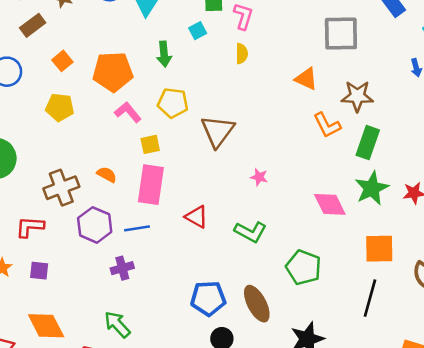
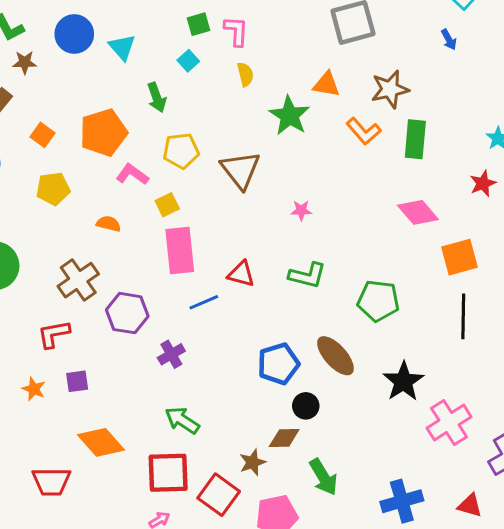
orange semicircle: (107, 175) -> (109, 224), moved
green star: (372, 188) -> (289, 116), moved
pink diamond: (330, 204) -> (418, 212), moved
blue line: (137, 228) -> (204, 302), moved

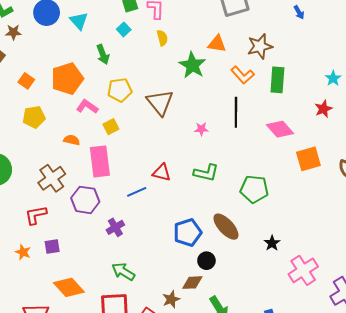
pink rectangle: (180, 250) -> (100, 161), moved
black line: (463, 316) -> (236, 112), moved
black star: (403, 381) -> (272, 243), size x0.6

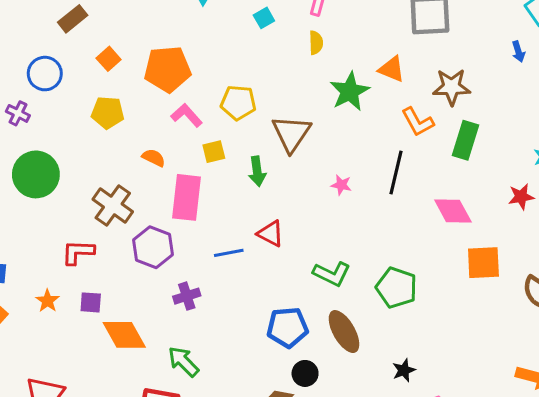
green arrow: (103, 54) -> (257, 171), moved
green L-shape: (206, 173) -> (332, 274), moved
brown cross: (52, 178) -> (113, 205), turned -32
orange diamond: (69, 287) -> (124, 335), moved

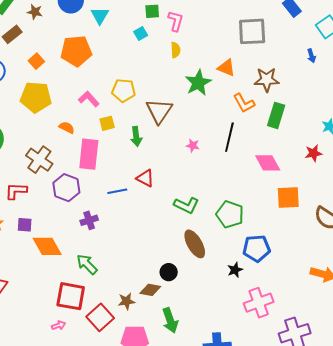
orange pentagon: (168, 69) -> (76, 51), moved
yellow pentagon: (108, 113) -> (36, 97), size x1.4
blue pentagon: (288, 327) -> (257, 248), moved

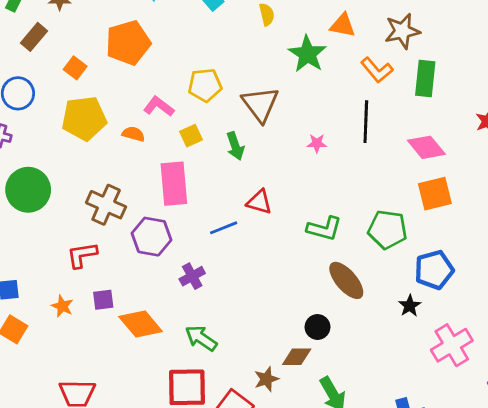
orange semicircle: (67, 127) -> (133, 134), moved
orange square: (288, 197) -> (435, 194), moved

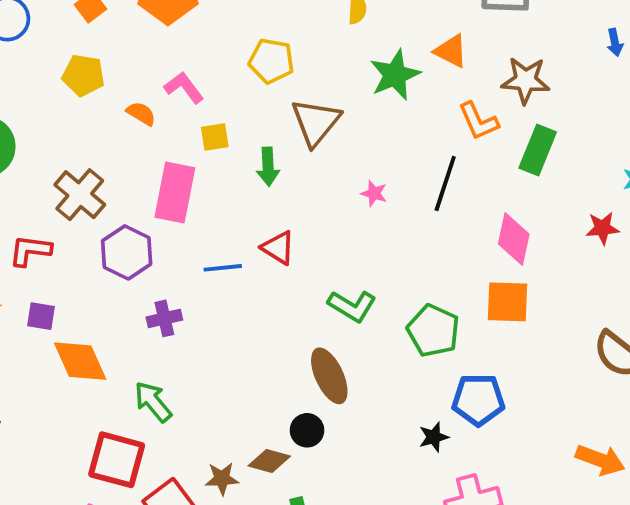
yellow pentagon: (205, 85) -> (271, 61), moved
yellow pentagon: (84, 118) -> (83, 75), size x0.7
pink diamond: (426, 147) -> (514, 239), turned 36
brown ellipse: (346, 280) -> (329, 376), moved

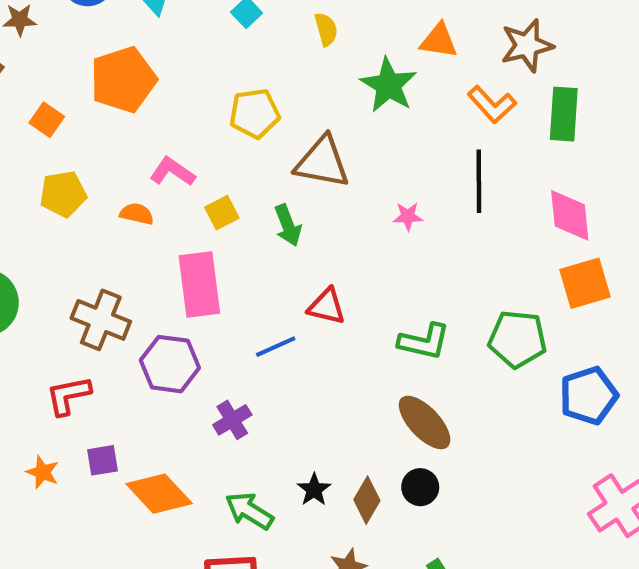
brown triangle: (316, 122) -> (322, 162), turned -40
black star: (434, 437) -> (314, 490), moved
brown diamond: (269, 461) -> (367, 500), moved, turned -57

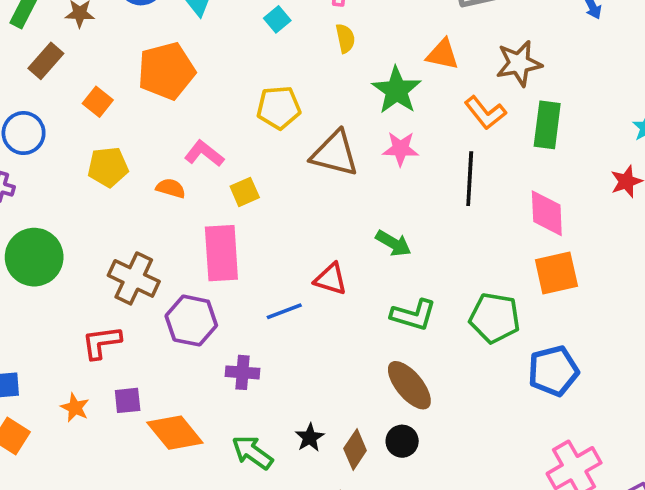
pink star: (408, 216) -> (400, 149), moved, size x1.4
green arrow: (288, 225) -> (393, 243), moved, turned -42
purple cross: (232, 420) -> (243, 372), turned 32

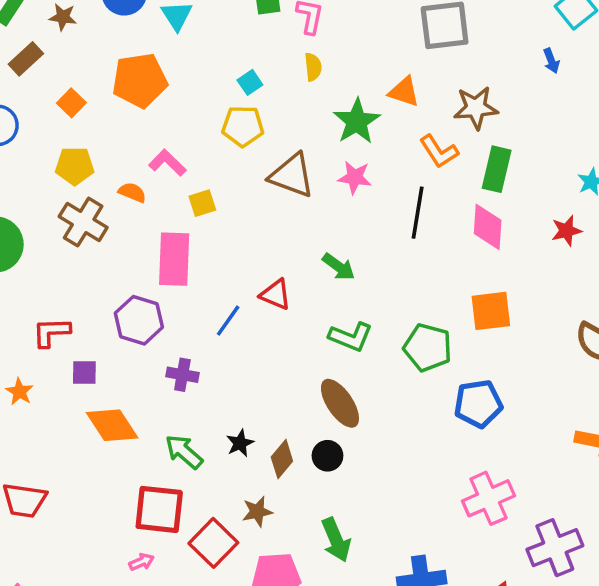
cyan square: (277, 19) -> (250, 82), moved
pink diamond: (547, 213) -> (488, 227), moved
brown cross: (134, 278) -> (83, 222), moved
blue line: (284, 311) -> (228, 321), turned -40
purple square: (128, 400) -> (84, 373), moved

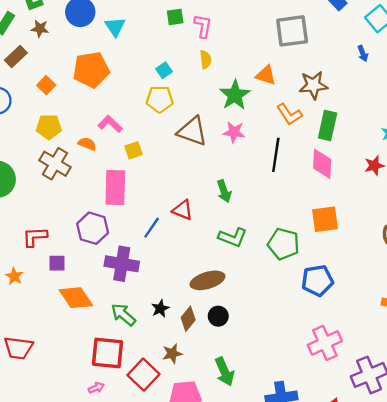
green arrow: (339, 267) -> (224, 191), turned 35
purple cross: (182, 375) -> (122, 264), size x1.6
brown ellipse: (340, 403) -> (207, 280), moved, turned -72

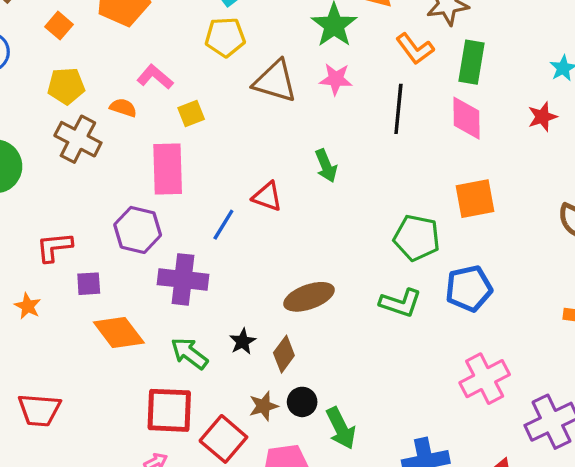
green L-shape: (233, 237) -> (401, 303), moved
black circle: (218, 316) -> (302, 402), moved

